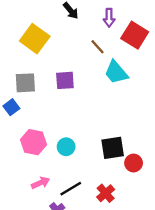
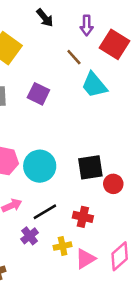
purple square: (65, 80) -> (38, 94), turned 30
cyan circle: (66, 147) -> (40, 166), size x1.6
red cross: (106, 193) -> (83, 217), turned -36

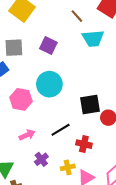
cyan trapezoid: (94, 85) -> (93, 38), turned -55
cyan circle: (40, 166) -> (49, 84), moved
black line: (45, 212) -> (61, 130), moved

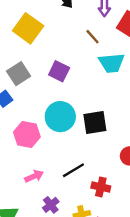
gray square: (14, 48) -> (19, 74), turned -30
black square: (90, 104) -> (95, 123), moved

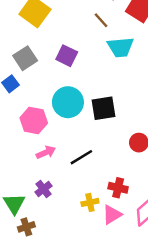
pink arrow: (34, 176) -> (46, 152), moved
red cross: (101, 187) -> (118, 188), moved
purple cross: (51, 205) -> (43, 189), moved

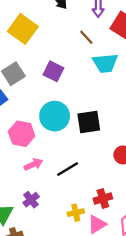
red cross: (118, 188) -> (103, 199), turned -30

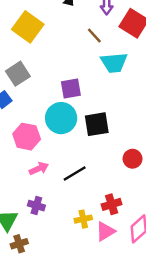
purple square: (53, 71) -> (71, 88), moved, turned -36
purple cross: (31, 200) -> (36, 206), turned -35

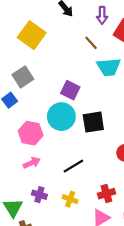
purple square: (71, 88) -> (70, 90), turned 36
pink arrow: (39, 169) -> (32, 163), moved
yellow cross: (83, 219) -> (70, 199), moved, turned 32

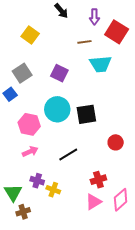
yellow square: (32, 35) -> (30, 35), size x0.7
brown line: (91, 43) -> (84, 42), turned -56
purple square: (70, 90) -> (59, 73), moved
yellow cross: (70, 199) -> (53, 190), moved

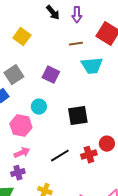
purple arrow: (94, 17) -> (77, 15), moved
cyan circle: (57, 109) -> (39, 107), moved, size x0.6
red cross: (98, 180) -> (89, 155), moved
purple cross: (37, 181) -> (18, 173), moved, turned -32

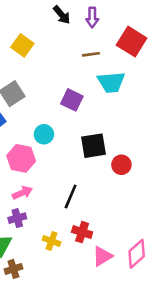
purple square: (51, 75) -> (72, 100), moved
red circle: (107, 144) -> (121, 165), moved
red cross: (89, 155) -> (82, 232), moved, turned 35
black line: (60, 156) -> (71, 197), turned -36

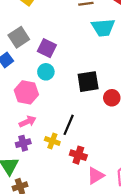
purple square: (72, 100) -> (47, 48), moved
yellow cross: (52, 241) -> (52, 141), moved

